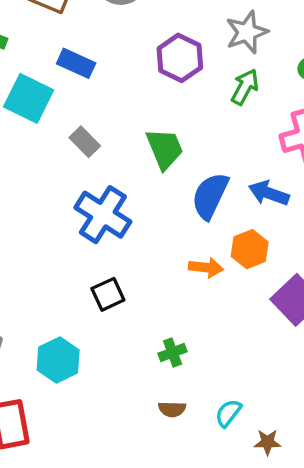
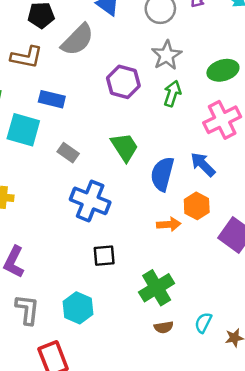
blue arrow: (269, 193) -> (203, 164), turned 36
black square: (108, 294) -> (104, 256), turned 30
green cross: (173, 353) -> (157, 288), size x1.8

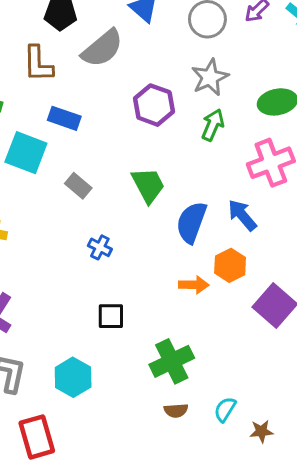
brown L-shape: (27, 57) -> (38, 64), turned 72
blue cross: (90, 201) -> (100, 247), size x0.5

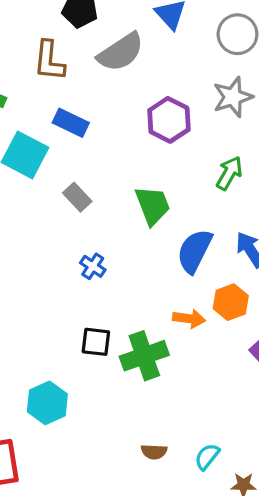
green arrow: (213, 125) -> (229, 173), moved
green cross: (172, 361) -> (144, 356), moved

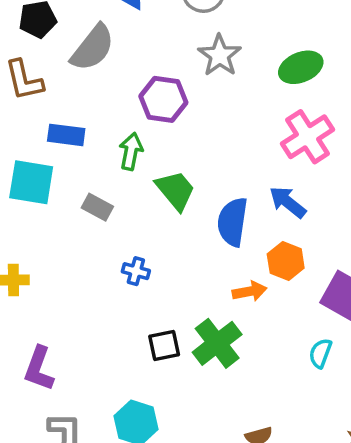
green arrow: (229, 173) -> (131, 151), moved
cyan semicircle: (207, 457) -> (320, 353), moved

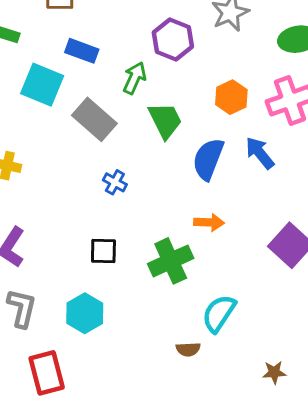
gray rectangle: (97, 207) -> (94, 119), size x1.6
orange hexagon: (286, 261) -> (231, 97), moved
black square: (164, 345) -> (103, 251), moved
cyan semicircle: (320, 353) -> (219, 313), moved, size x1.5

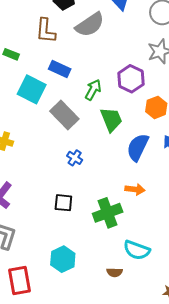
purple hexagon: (173, 39) -> (131, 79), moved
cyan hexagon: (85, 313) -> (63, 259), moved
cyan semicircle: (219, 313) -> (137, 250), turned -108

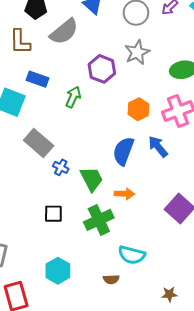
purple hexagon: (131, 79) -> (102, 69), moved
gray rectangle: (64, 115) -> (39, 143), moved
green trapezoid: (111, 119) -> (92, 179), moved

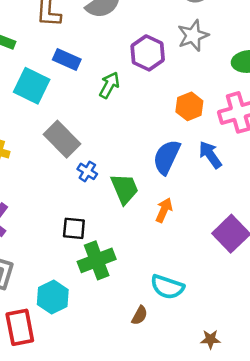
orange arrow: (124, 194) -> (164, 210), turned -72
green cross: (99, 220) -> (97, 260), moved
cyan hexagon: (58, 271) -> (53, 297), moved
brown semicircle: (111, 279) -> (140, 315), turned -63

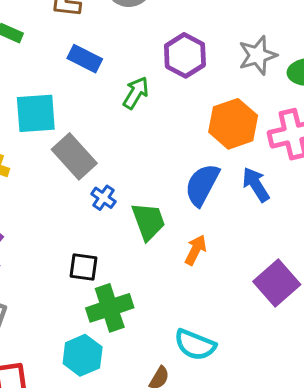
gray star: (193, 36) -> (258, 55), moved
cyan square: (32, 86) -> (36, 113), moved, turned -33
orange hexagon: (189, 106) -> (233, 124), size x1.4
cyan hexagon: (53, 297) -> (83, 355), moved

